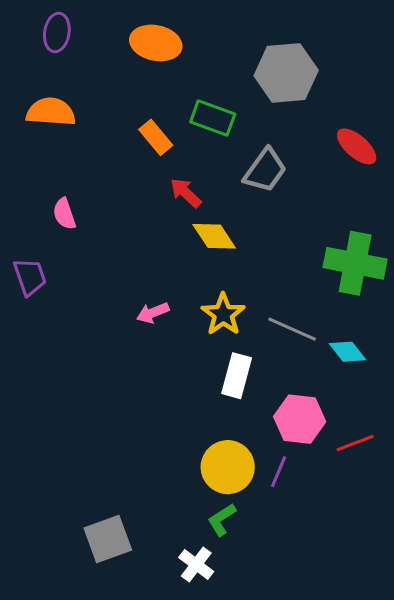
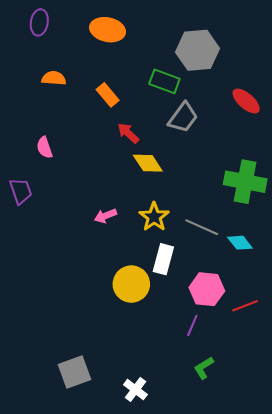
orange semicircle: (51, 112) -> (54, 78), moved, size x0.7
green rectangle: (213, 118) -> (164, 81), moved
yellow circle: (228, 467) -> (131, 284), moved
green L-shape: (222, 520) -> (204, 368), moved

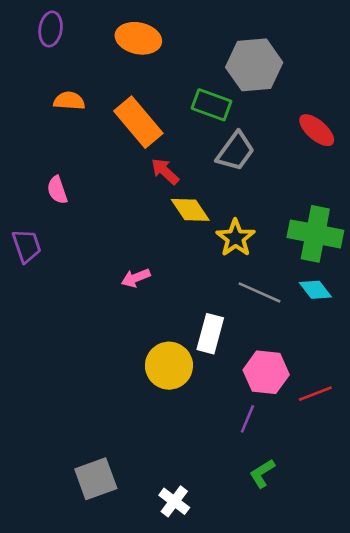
orange rectangle: (108, 95) -> (138, 122), size x1.6
yellow star: (154, 217) -> (236, 238), moved
cyan diamond: (240, 243) -> (315, 290), moved

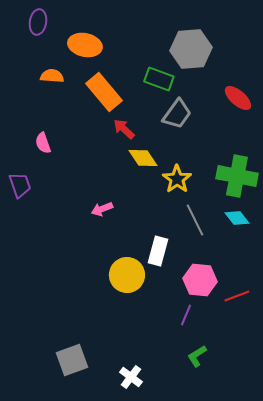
orange ellipse: (138, 38) -> (85, 45), moved
gray line: (259, 292) -> (195, 220), turned 40

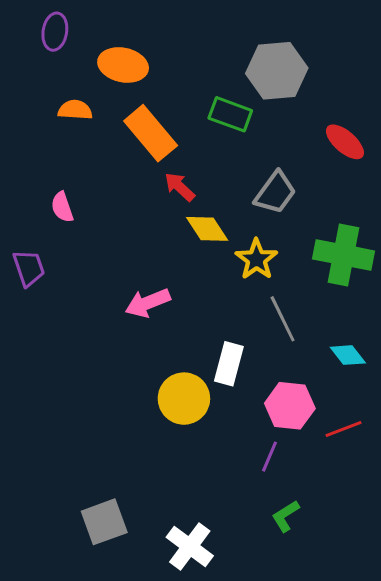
gray trapezoid: (177, 114) -> (275, 193), moved
pink arrow: (102, 209) -> (148, 303), size x1.4
cyan diamond: (237, 218) -> (348, 355), moved
white cross: (131, 377) -> (190, 546), size x1.4

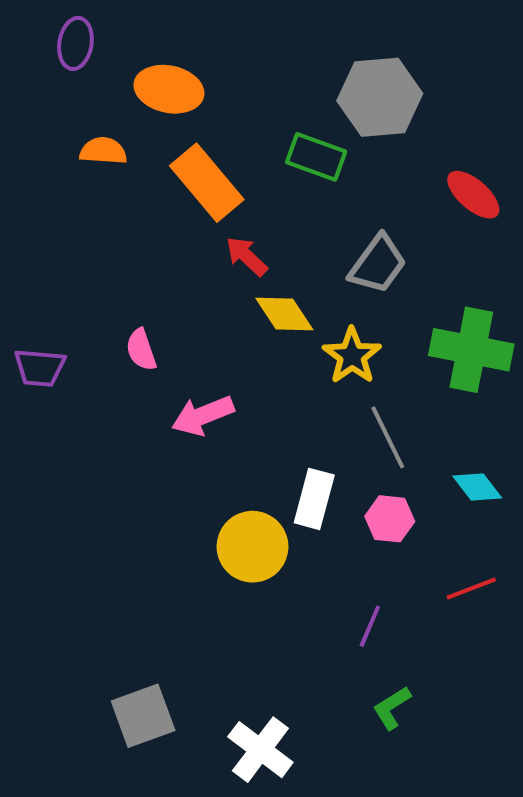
pink semicircle: (62, 207) -> (141, 350), moved
purple trapezoid: (29, 268) -> (40, 368), turned 114
pink hexagon: (290, 406) -> (390, 519), moved, size x0.7

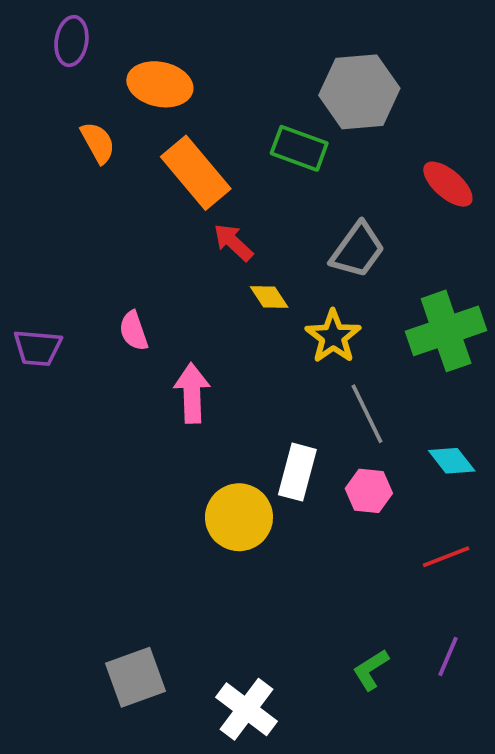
orange semicircle: (103, 151) -> (98, 143), turned 57
yellow diamond: (284, 314) -> (269, 297), size x0.7
green cross: (471, 350) -> (446, 331), turned -30
pink arrow: (203, 415) -> (192, 393), turned 110
purple line: (370, 626) -> (448, 657), moved

